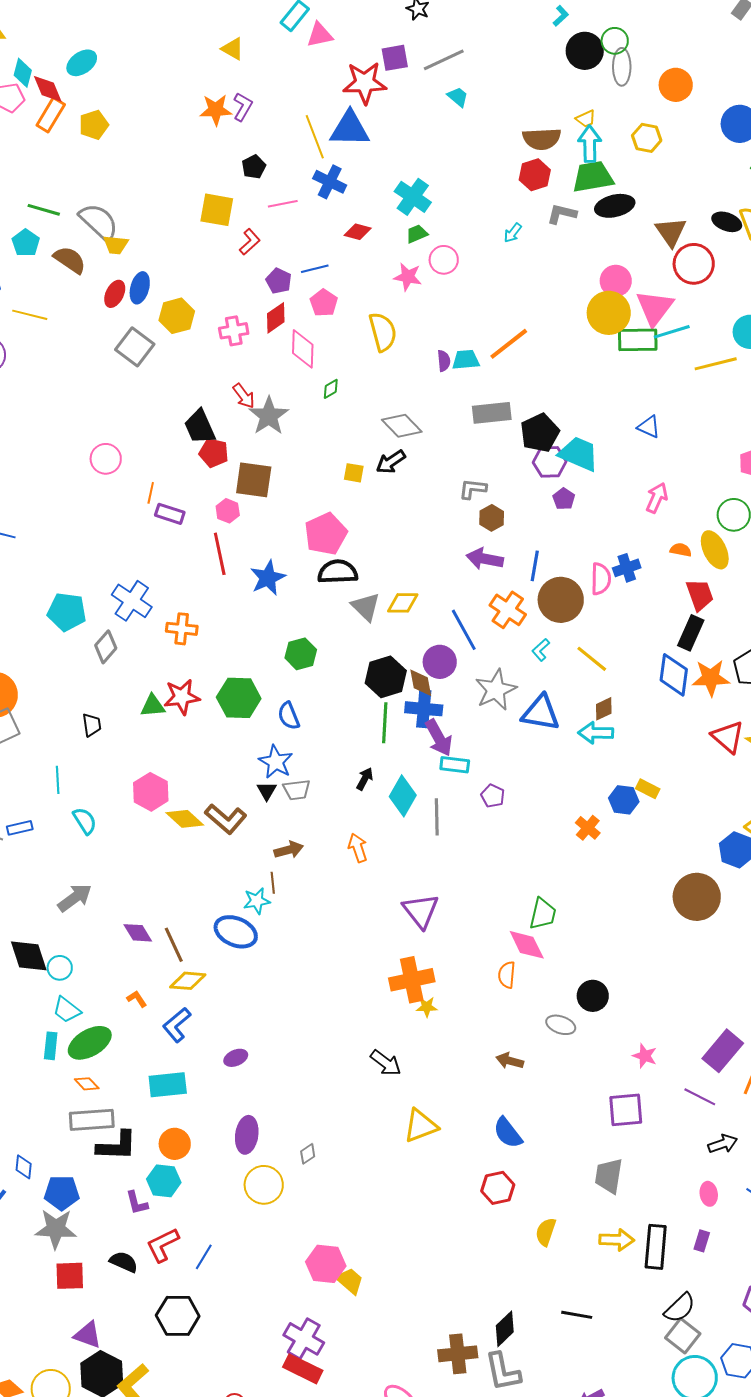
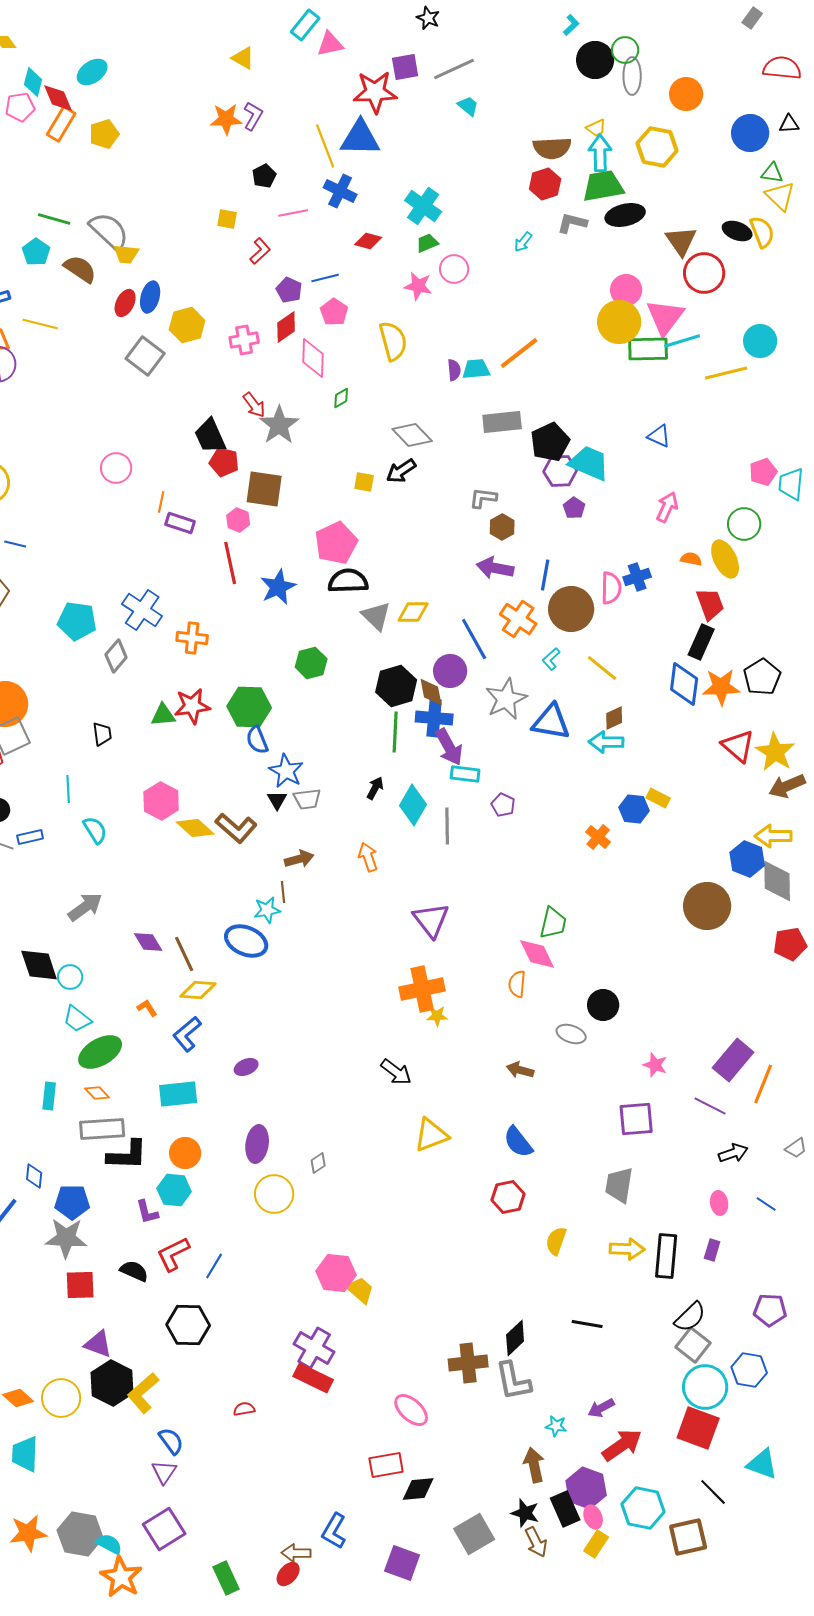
yellow hexagon: (647, 138) -> (657, 147), size x1.4
yellow square: (217, 210) -> (227, 219), size x0.6
blue semicircle: (289, 716) -> (257, 740), moved
cyan rectangle: (51, 1046) -> (49, 1096), moved

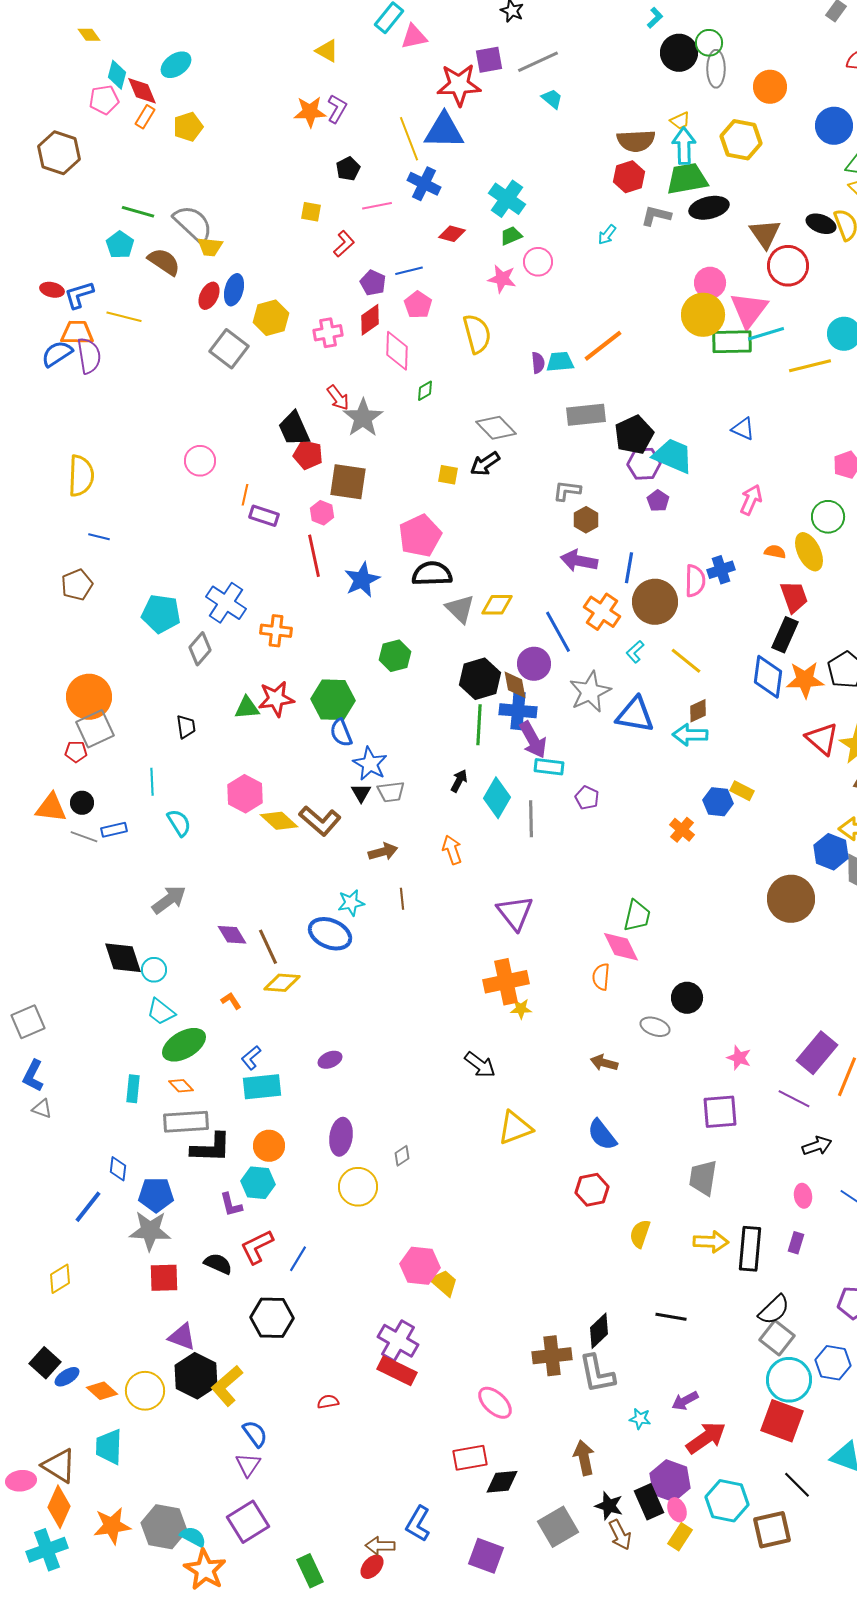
orange rectangle: (61, 124) -> (145, 117), size x0.7
brown line: (283, 892) -> (402, 899), moved
blue L-shape: (187, 1034) -> (251, 1058), moved, size x0.7
brown arrow: (534, 1465) -> (584, 1458), moved

